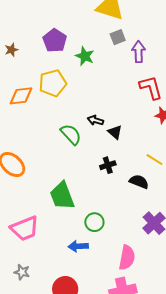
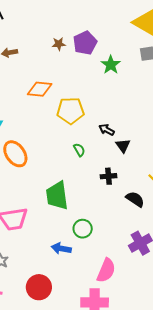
brown star: (11, 50) -> (59, 44), moved
yellow pentagon: (53, 83) -> (70, 111), moved
green semicircle: (71, 134) -> (79, 150), moved, size x0.6

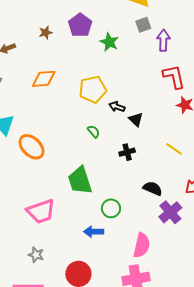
brown star: (59, 44) -> (46, 33), moved
yellow pentagon: (70, 111) -> (93, 89), moved
black semicircle: (135, 199) -> (153, 188), moved

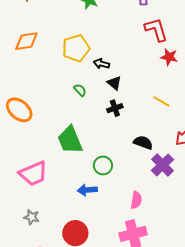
black triangle: (136, 119) -> (114, 83), moved
pink semicircle: (142, 245) -> (136, 200), size x0.7

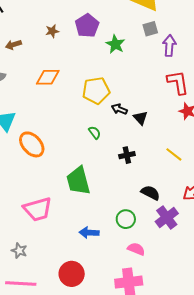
black triangle: (114, 83) -> (140, 118), moved
green circle: (103, 165) -> (126, 219), moved
pink semicircle: (136, 200) -> (136, 249), turned -84
gray star: (32, 217) -> (19, 251), moved

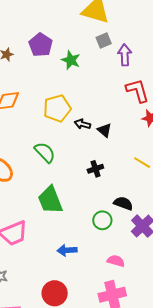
green semicircle: (95, 133) -> (45, 152), moved, size x1.6
green circle: (126, 219) -> (102, 220), moved

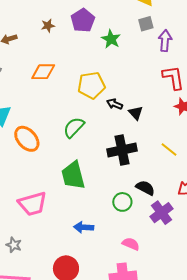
green semicircle: (45, 152) -> (74, 127), turned -100
black cross: (95, 169) -> (122, 150), size x1.8

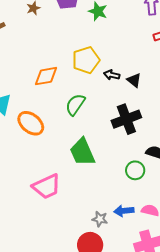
orange diamond: (43, 72) -> (46, 76), moved
blue arrow: (84, 227) -> (124, 211), moved
gray star: (14, 245) -> (100, 219), moved

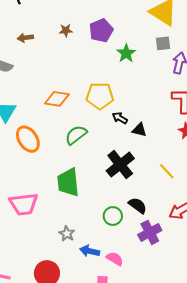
black triangle: (134, 80) -> (139, 130), turned -42
black cross: (126, 119) -> (120, 165), turned -36
gray star: (100, 219) -> (67, 234), moved

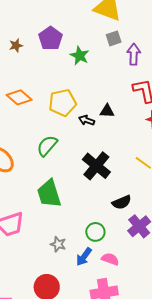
orange diamond: (57, 99) -> (19, 97), moved, turned 45
black triangle: (139, 130) -> (107, 111), moved
black semicircle: (138, 205) -> (122, 202), turned 132
green circle: (113, 216) -> (95, 232), moved
blue arrow: (90, 251) -> (84, 257), turned -54

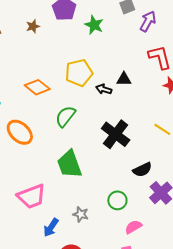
brown star: (16, 45) -> (33, 26), moved
purple arrow: (134, 54) -> (148, 21), turned 30
orange diamond: (19, 97) -> (37, 87), moved
blue arrow: (84, 257) -> (51, 228), moved
pink semicircle: (110, 259) -> (133, 227), turned -48

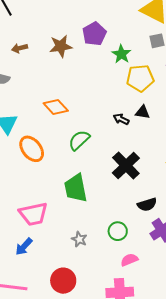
brown star: (33, 26) -> (61, 46), size x1.6
yellow pentagon: (79, 73) -> (140, 78), moved
blue arrow: (51, 228) -> (24, 247), moved

